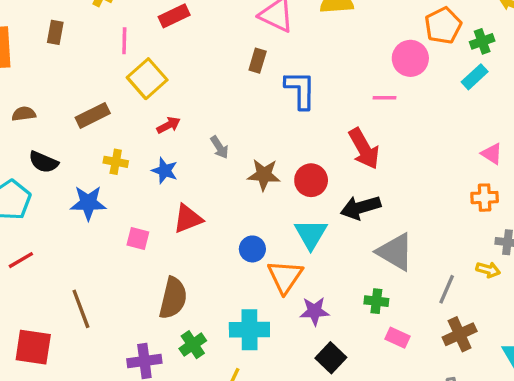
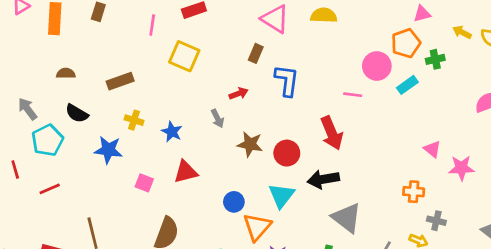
cyan rectangle: (475, 77) -> (407, 85), moved
yellow square: (147, 79) -> (184, 56), moved, turned -32
red arrow: (169, 125) -> (239, 93), moved
orange cross: (485, 198) -> (414, 192), moved

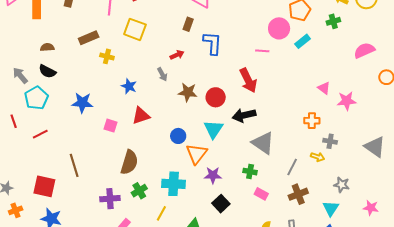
green cross: (435, 59) -> (333, 21), moved
brown rectangle: (120, 81) -> (89, 38), moved
black semicircle: (77, 113) -> (47, 71), moved
yellow cross: (134, 120) -> (107, 56), moved

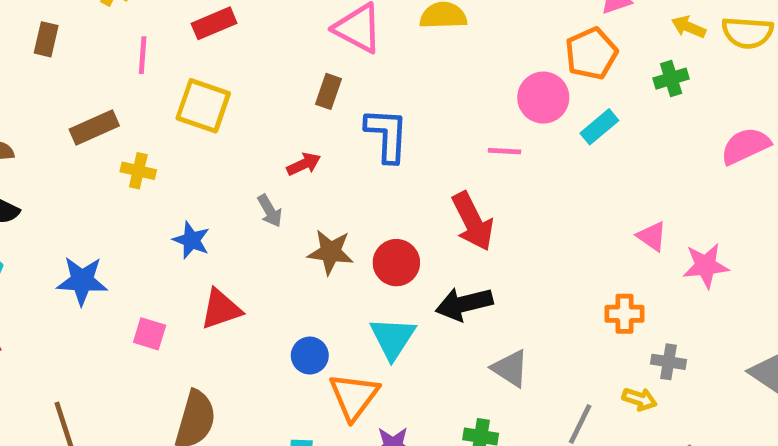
gray triangle: (263, 143) -> (510, 368), size x0.7

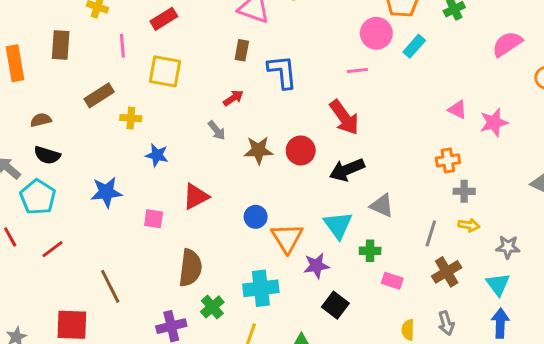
brown rectangle: (46, 39) -> (61, 45), size x1.4
blue star: (191, 240) -> (157, 155), moved
cyan triangle: (393, 338) -> (338, 225), moved
gray cross: (669, 362) -> (464, 191), moved
yellow arrow: (640, 399) -> (469, 225), moved

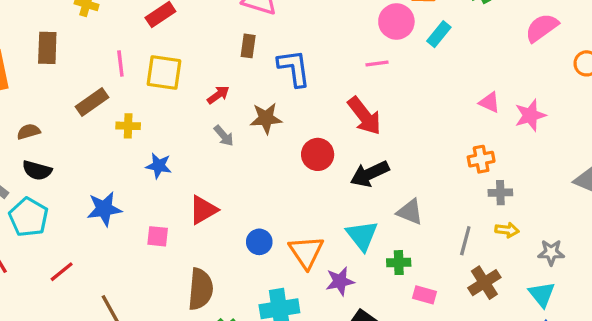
pink line: (122, 46) -> (120, 63), moved
red arrow: (233, 98) -> (218, 95), moved
brown star: (259, 150) -> (266, 118), moved
blue circle: (256, 217) -> (259, 242), moved
red line: (52, 249) -> (62, 272), moved

